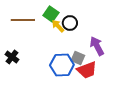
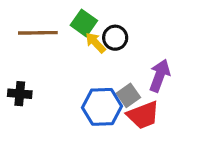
purple arrow: (97, 46) -> (160, 76), turned 48
black cross: (12, 57) -> (20, 94), turned -32
gray square: (78, 58) -> (128, 95), turned 32

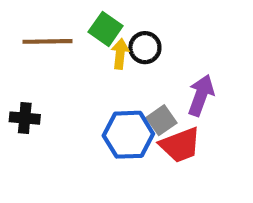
yellow arrow: (95, 43) -> (120, 54), turned 50

